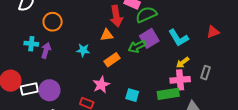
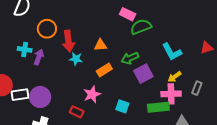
red arrow: (116, 16) -> (68, 41), moved
purple square: (149, 38) -> (143, 74), moved

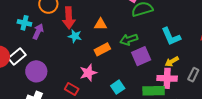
white rectangle: (20, 95) -> (17, 57), moved, turned -36
cyan square: (122, 106) -> (118, 87), turned 32

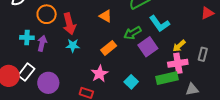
orange triangle: (100, 24) -> (106, 16), moved, turned 40
cyan star: (75, 36) -> (73, 46), moved
cyan L-shape: (171, 36) -> (159, 24), moved

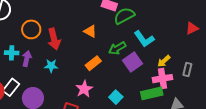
cyan star: (73, 46) -> (51, 66), moved

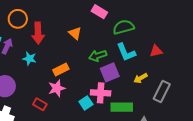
green semicircle: (124, 16) -> (123, 27), moved
red triangle: (192, 28) -> (156, 51), moved
orange rectangle: (93, 63) -> (61, 69), moved
gray rectangle: (187, 70) -> (162, 91), size x1.5
pink cross: (163, 79) -> (101, 93), moved

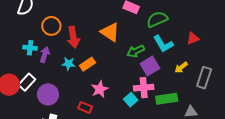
orange triangle: (75, 33) -> (110, 32), size x1.5
orange rectangle: (61, 69) -> (88, 64), moved

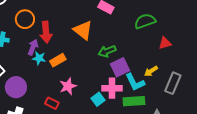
green semicircle: (157, 19) -> (145, 21), moved
cyan L-shape: (163, 44) -> (135, 82), moved
purple arrow: (45, 55) -> (33, 47), moved

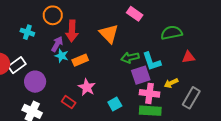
cyan L-shape: (135, 82) -> (152, 61), moved
pink star: (68, 86) -> (87, 87), turned -30
pink cross: (112, 88) -> (149, 93), moved

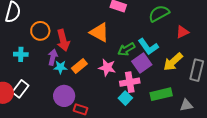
purple circle: (35, 82) -> (64, 96), moved
yellow arrow: (171, 83) -> (173, 62), size x1.5
pink star: (87, 87) -> (107, 68), moved
pink cross: (149, 93) -> (130, 82), moved

